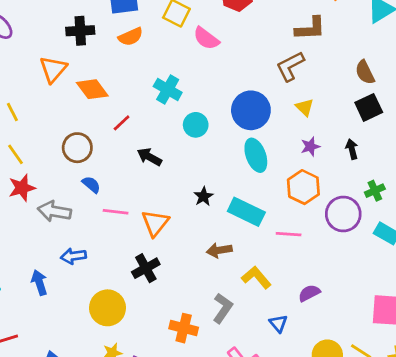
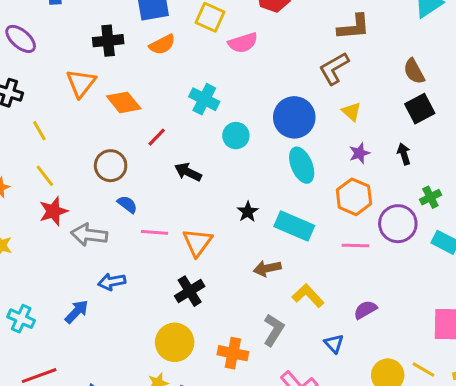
pink semicircle: (206, 38) -> (243, 43), turned -52
pink line: (289, 234) -> (355, 246), moved
blue arrow: (39, 283) -> (77, 312), turned 65
yellow circle: (108, 308) -> (175, 342), moved

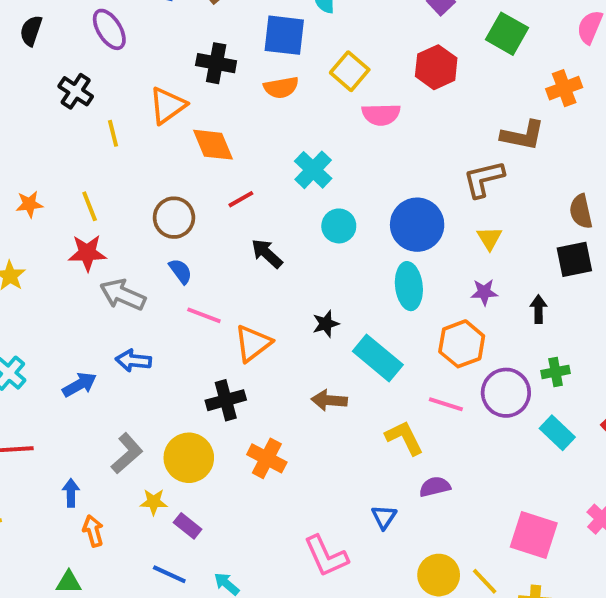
yellow line: (39, 131) -> (113, 133), moved
yellow L-shape: (308, 296) -> (404, 438), moved
gray L-shape: (274, 330) -> (127, 453), moved
orange cross: (233, 353) -> (267, 458), moved

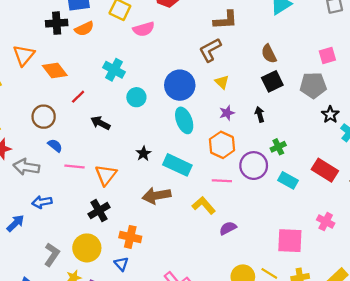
black cross: (216, 63) -> (57, 23), moved
brown arrow: (329, 400) -> (157, 196), size x1.4
blue triangle: (384, 517) -> (121, 264), moved

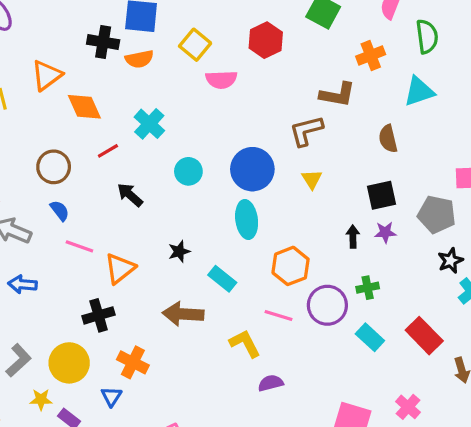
brown semicircle: (269, 54) -> (388, 139), moved
cyan cross: (114, 70) -> (149, 124), moved
purple star: (227, 113) -> (385, 232), moved
cyan rectangle: (177, 165) -> (222, 279), size x0.7

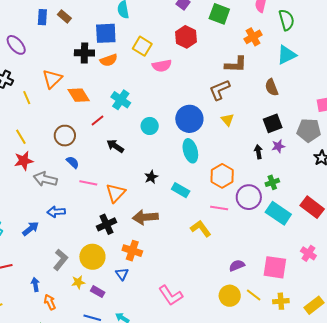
brown arrow: (183, 314) -> (145, 217), moved
cyan rectangle: (370, 337) -> (278, 213), size x1.4
purple semicircle: (271, 383) -> (237, 265), moved

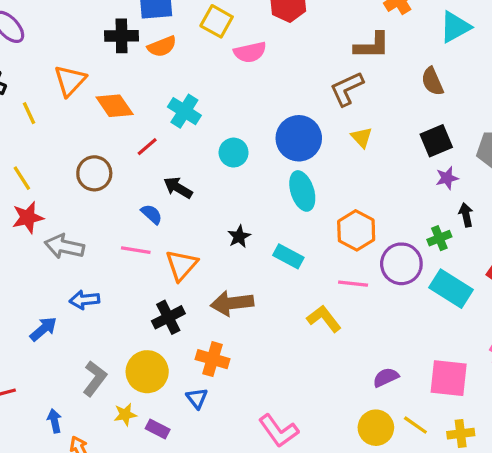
black arrow: (258, 152) -> (466, 215), moved
blue semicircle: (73, 162) -> (152, 214), moved

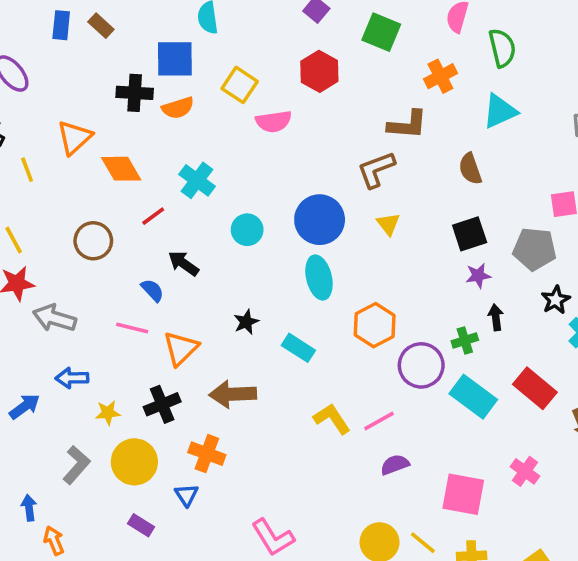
pink line: (353, 284) -> (379, 421), moved, turned -40
purple semicircle: (386, 377) -> (395, 465), moved
yellow star: (125, 415) -> (108, 413), moved

